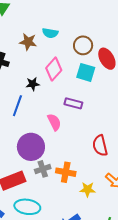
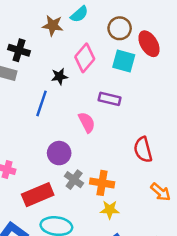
cyan semicircle: (50, 33) -> (79, 14), turned -49
purple circle: (31, 147) -> (59, 153), size x0.7
gray cross: (43, 169) -> (74, 180), turned -35
yellow star: (88, 189) -> (110, 210), moved

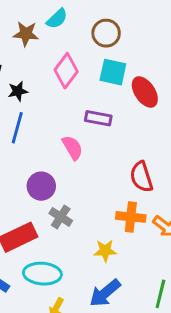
red ellipse: (149, 44) -> (145, 92), moved
black star: (59, 76) -> (18, 91), moved
orange cross: (102, 183) -> (131, 217), moved

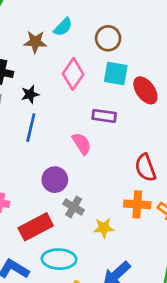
yellow star: (105, 251) -> (104, 228), moved

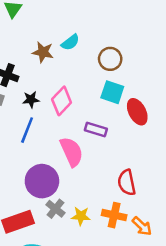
pink diamond: (73, 74) -> (62, 101), moved
pink semicircle: (82, 144) -> (72, 152), size x1.4
purple circle: (55, 180) -> (42, 181), size x1.4
yellow star: (104, 228) -> (81, 216), moved

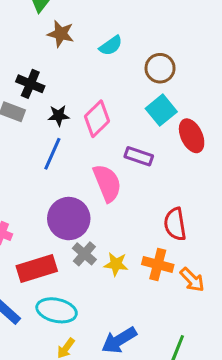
brown star: (43, 52) -> (61, 34), moved
cyan square: (112, 92) -> (161, 110), turned 30

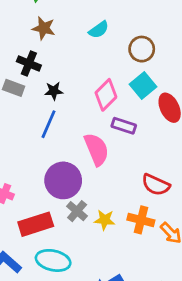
brown star: (61, 34) -> (44, 28), moved
pink diamond: (97, 119) -> (106, 95), moved
red semicircle: (175, 224) -> (156, 185), turned -56

